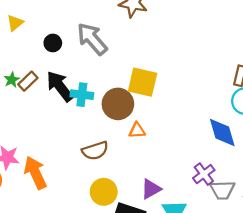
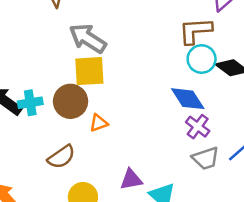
gray arrow: (92, 39) -> (88, 38), moved
purple cross: (204, 174) -> (198, 127), moved
purple triangle: (151, 189) -> (131, 179), turned 35

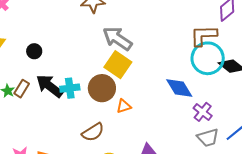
cyan circle: (202, 59) -> (208, 58), size x1.4
yellow square: (89, 71) -> (118, 65), turned 36
blue diamond: (188, 99) -> (179, 88), moved

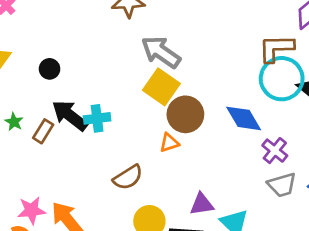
brown circle: (102, 88) -> (185, 114), moved
brown rectangle: (22, 89) -> (43, 131), moved

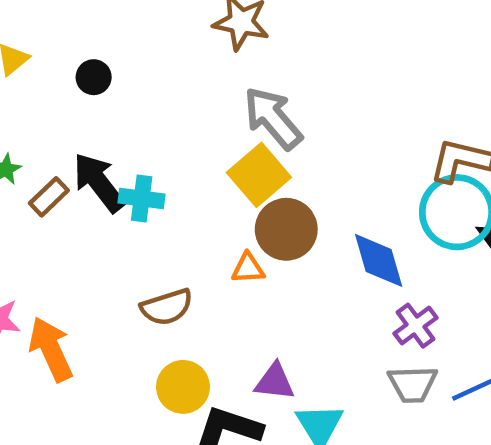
black circle: (50, 69) -> (94, 77), moved

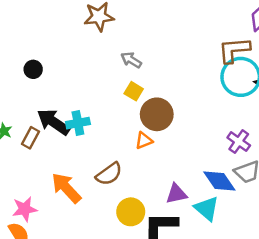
gray arrow: (273, 118) -> (131, 60), size x0.6
yellow square: (259, 175) -> (134, 91), size x0.6
blue diamond: (379, 260) -> (219, 181), moved
orange arrow: (51, 349) -> (66, 188), moved

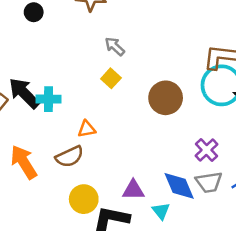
black circle: (33, 69) -> (34, 12), moved
brown circle: (157, 114) -> (166, 98), moved
orange triangle: (144, 141) -> (87, 129), moved
cyan triangle: (207, 208) -> (161, 211), size x0.7

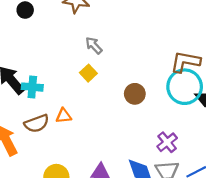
brown circle: (166, 98) -> (135, 94), size x0.7
brown semicircle: (69, 157) -> (37, 123), moved

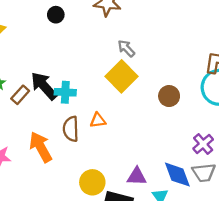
yellow square: (88, 73) -> (121, 76), size x1.8
brown semicircle: (37, 123) -> (71, 129), turned 110

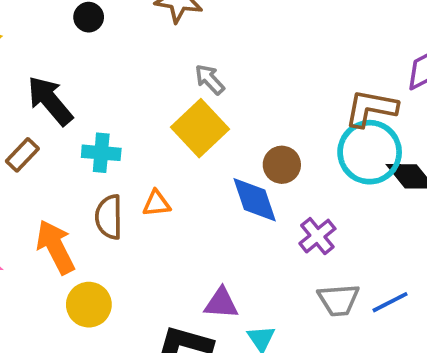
black arrow: (44, 86) -> (50, 101), moved
purple cross: (203, 144) -> (317, 236), moved
blue diamond: (177, 175) -> (255, 200), moved
yellow circle: (92, 182) -> (89, 305), moved

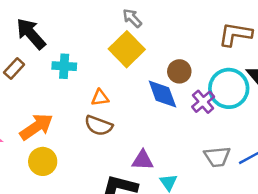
cyan circle: (370, 152) -> (229, 88), moved
brown semicircle: (109, 217) -> (99, 126), moved, turned -68
purple cross: (317, 236) -> (203, 102), moved
orange arrow: (55, 247) -> (36, 127), turned 84
yellow circle: (89, 305) -> (43, 161), moved

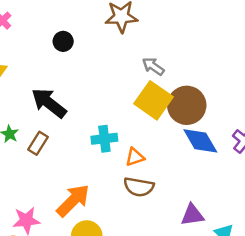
cyan cross: (64, 66) -> (104, 139), moved
brown circle: (179, 71) -> (187, 105), moved, size x1.5

